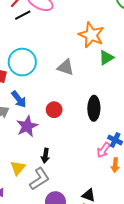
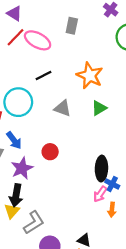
black line: (23, 15) -> (43, 76), moved
green triangle: (106, 58) -> (99, 108), moved
black ellipse: (94, 108) -> (101, 169), moved
black arrow: (45, 156) -> (16, 195), moved, size x1.5

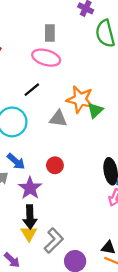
pink ellipse: (38, 40) -> (46, 58), moved
orange star: (90, 76) -> (80, 99), moved

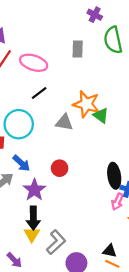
gray rectangle: (50, 33) -> (78, 49), moved
pink ellipse: (46, 58) -> (34, 63), moved
green triangle: (95, 110) -> (101, 115), turned -42

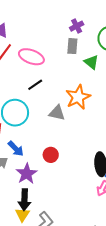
purple cross: (95, 15) -> (77, 26), moved, turned 32
orange star: (86, 104) -> (78, 97), turned 30
green triangle: (101, 115) -> (91, 62), moved

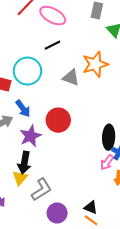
red circle: (51, 155) -> (58, 120), size x1.5

